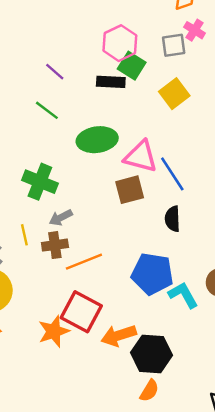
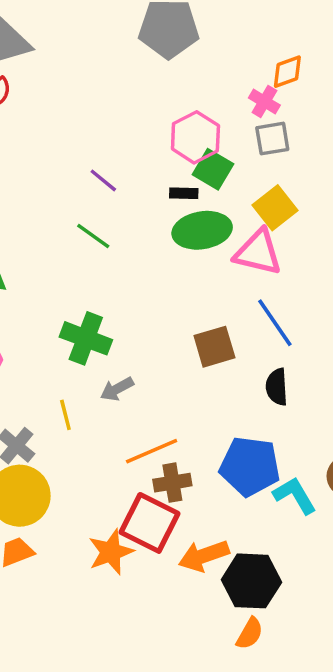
pink cross: (195, 30) -> (264, 102), moved
black rectangle: (111, 82) -> (184, 193), size x0.7
green ellipse: (97, 140) -> (202, 230), moved
pink triangle: (141, 157) -> (258, 252), moved
brown cross: (55, 245) -> (172, 483), moved

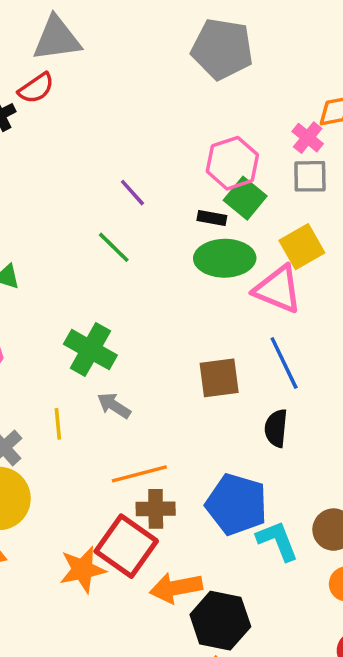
gray arrow: (117, 389) -> (114, 406), turned 52

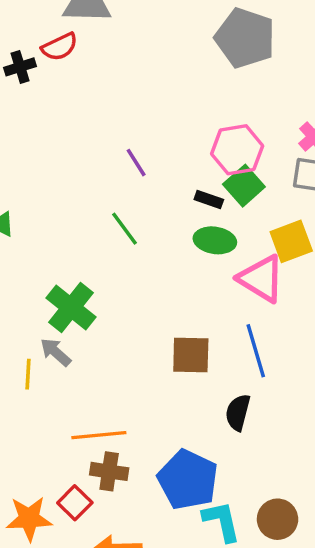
green line: (114, 247) -> (125, 229), moved
green ellipse: (225, 258) -> (215, 240), size x0.7
gray arrow: (114, 406) -> (56, 352), moved
red square: (126, 546) -> (75, 503), size x0.6

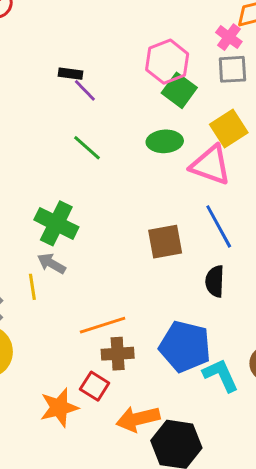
black rectangle: (209, 199) -> (71, 74), moved

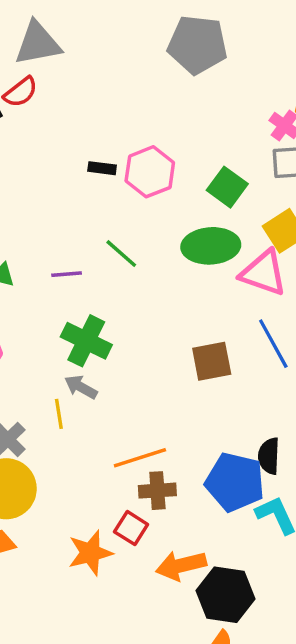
pink hexagon: (167, 62) -> (150, 172), moved
purple line: (85, 90) -> (67, 274), moved, turned -50
green ellipse: (165, 141) -> (211, 246), size x1.4
black semicircle: (215, 281) -> (269, 456), moved

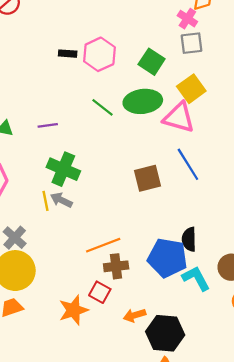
green line: (121, 254) -> (103, 107), moved
yellow line: (59, 414) -> (45, 201), moved
orange arrow: (181, 565) -> (134, 315), size x0.7

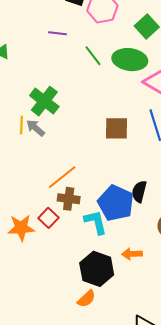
purple line: (48, 125) -> (58, 33), moved
orange line: (103, 245) -> (62, 177), turned -32
cyan L-shape: (196, 278) -> (96, 222), moved
orange arrow: (134, 315) -> (132, 254), moved

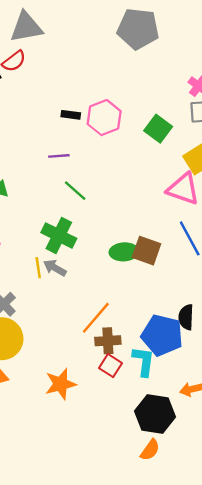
green line: (93, 56) -> (75, 191), moved
green ellipse: (130, 60) -> (124, 252), moved, size x0.7
brown square: (116, 128) -> (146, 251), turned 30
red square: (48, 218) -> (111, 366), moved
cyan L-shape: (96, 222) -> (144, 361), turned 32

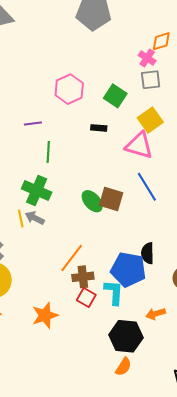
black rectangle: (71, 115) -> (99, 128), moved
green line: (75, 191) -> (48, 152), turned 55
green ellipse: (124, 252) -> (92, 201), turned 55

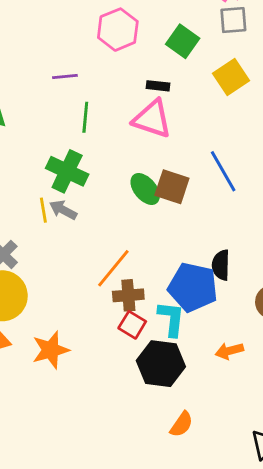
pink triangle: (139, 145) -> (152, 119), moved
orange star: (45, 315) -> (51, 350), moved
black hexagon: (126, 336) -> (161, 364), moved

